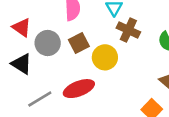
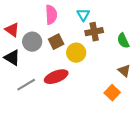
brown cross: (128, 30) -> (94, 32), turned -36

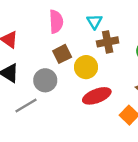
gray circle: (32, 42) -> (45, 80), moved
red ellipse: (56, 77) -> (97, 96), moved

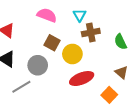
pink semicircle: (56, 22) -> (47, 15), turned -66
brown square: (62, 54) -> (52, 43), turned -35

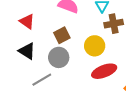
brown square: (52, 43) -> (62, 35), moved, turned 35

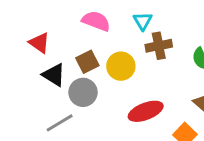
yellow circle: (95, 46) -> (121, 66), moved
black triangle: (27, 51) -> (54, 75), moved

